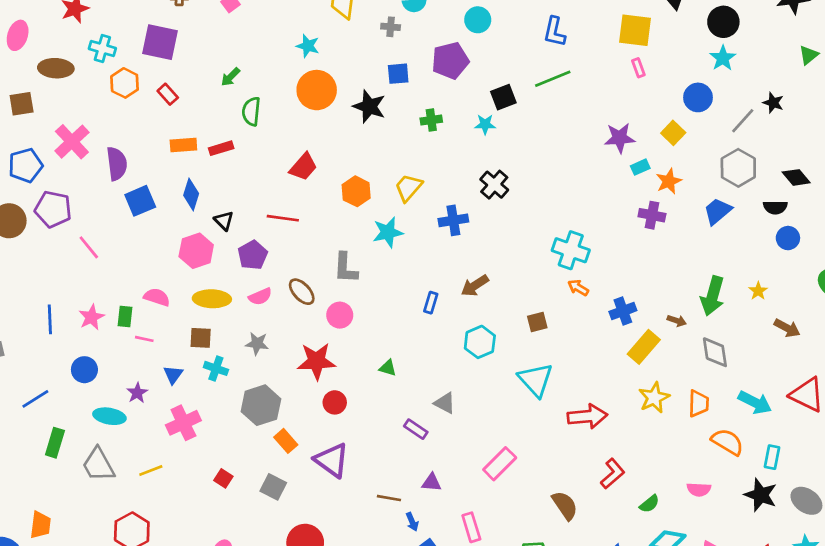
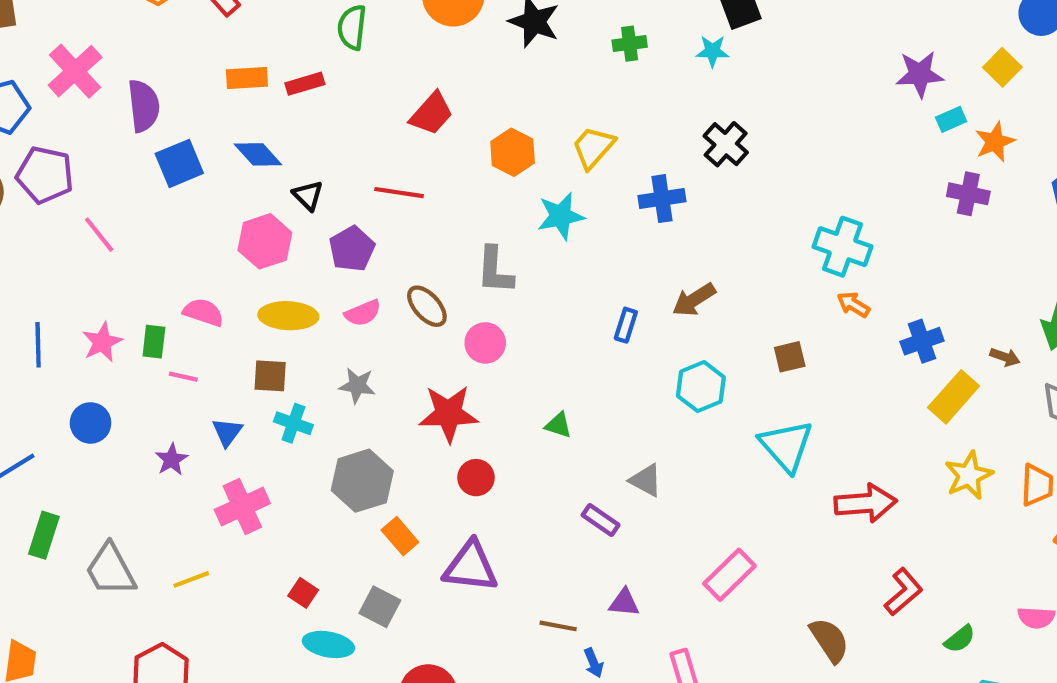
blue diamond: (191, 194) -> (258, 154), turned -60
cyan ellipse: (109, 416) -> (328, 644), moved
purple triangle: (332, 460) -> (471, 567), turned -30

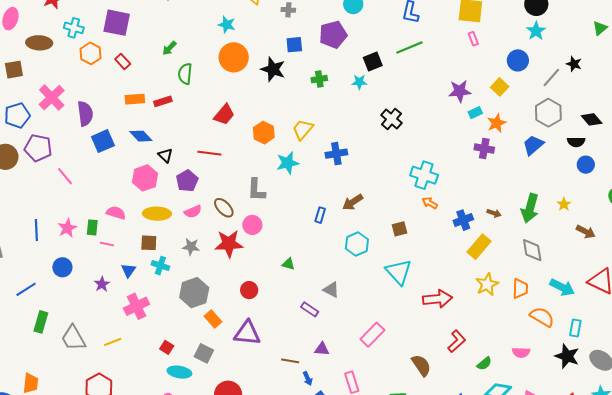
black cross: (726, 144) -> (391, 119), moved
brown arrow: (1005, 357) -> (494, 213), moved
red star: (449, 414) -> (229, 244), moved

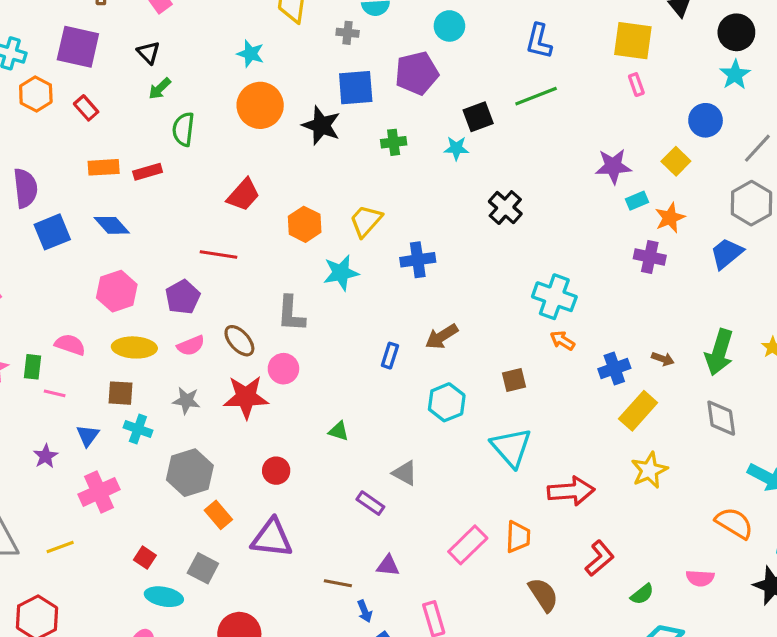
blue square: (294, 45) -> (356, 88), size x1.4
black triangle: (165, 155) -> (149, 53), moved
orange trapezoid: (520, 288) -> (518, 537), moved

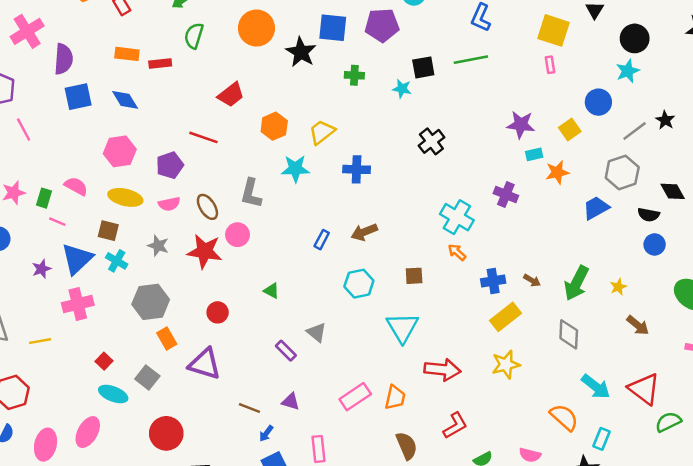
purple cross: (650, 257) -> (506, 195), moved
blue triangle: (88, 436) -> (77, 259), size x1.8
blue arrow: (365, 611) -> (266, 433), turned 49

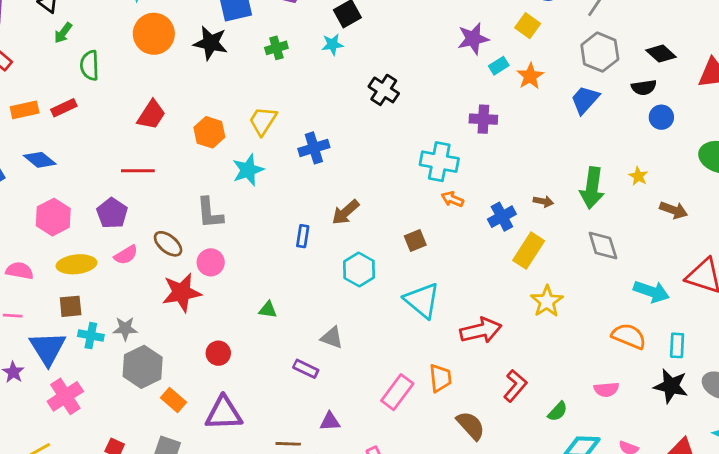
gray star: (158, 246) -> (125, 329), moved

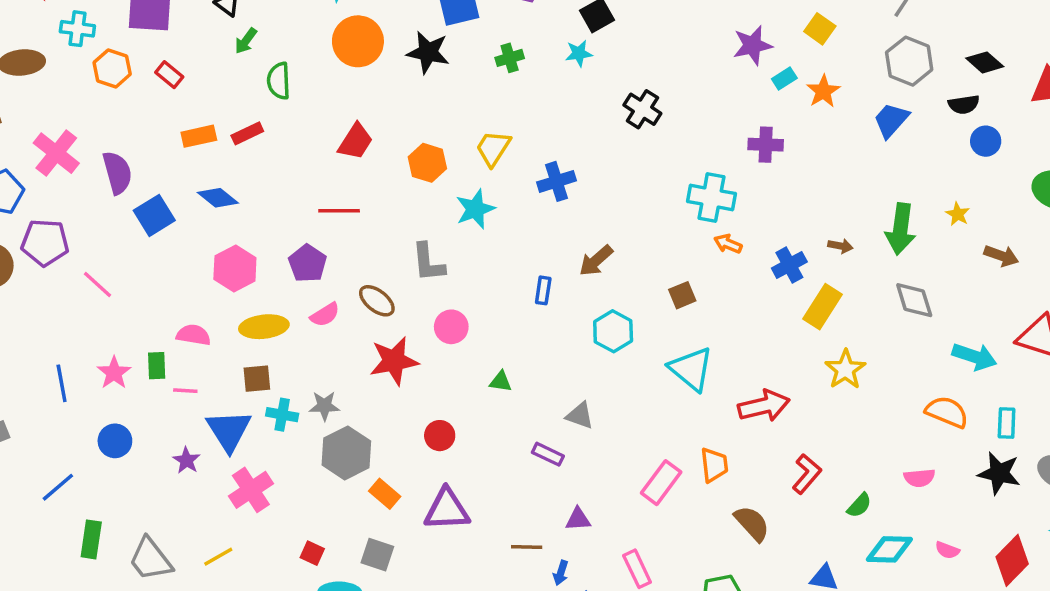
pink circle: (211, 262) -> (451, 327), moved

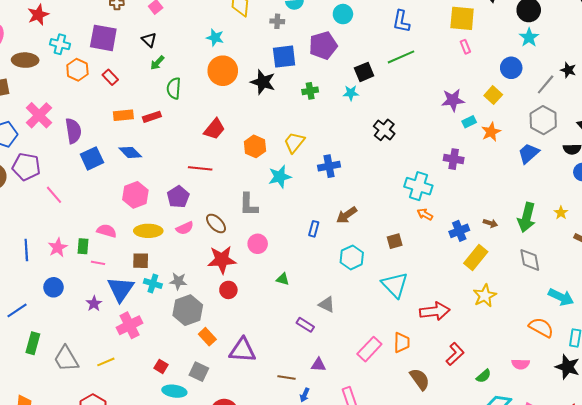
red circle: (440, 436) -> (228, 290), moved

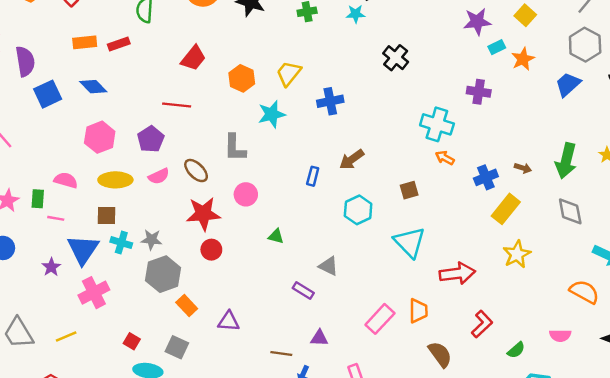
purple triangle: (243, 350) -> (229, 321), size x0.7

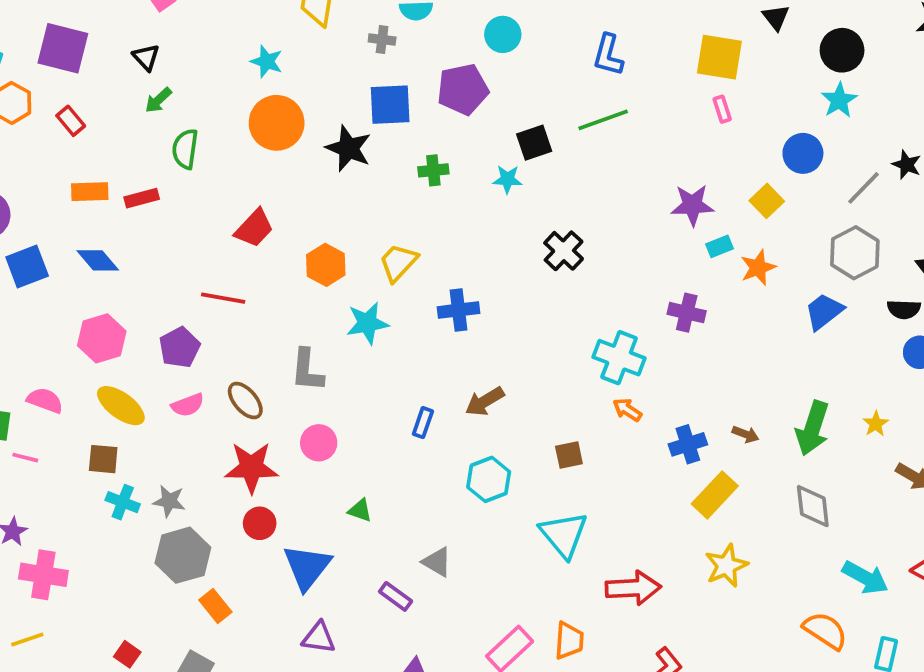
yellow ellipse: (115, 180) -> (121, 406), turned 32
blue triangle: (83, 250) -> (307, 567), moved
pink cross: (94, 293) -> (43, 575), moved, turned 32
purple triangle: (229, 321) -> (319, 638), moved

